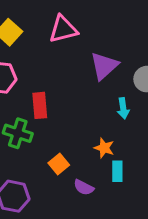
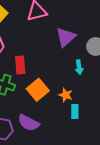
orange square: (59, 164) -> (38, 90), moved, size x1.5
purple semicircle: (84, 187) -> (29, 123), moved, size x1.5

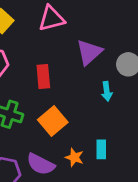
red rectangle: (20, 65) -> (43, 76), moved
orange star: (66, 95) -> (74, 157), moved

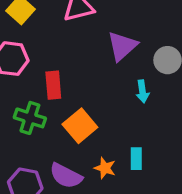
red rectangle: (43, 76) -> (53, 85), moved

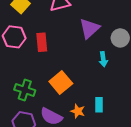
red rectangle: (53, 85) -> (42, 42), moved
green cross: (30, 118) -> (25, 90), moved

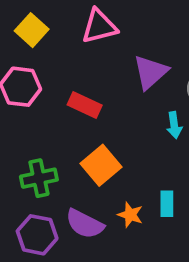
red rectangle: (42, 42) -> (85, 105), moved, turned -60
green cross: (25, 90) -> (39, 178), turned -30

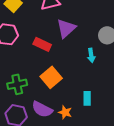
purple triangle: (150, 72) -> (66, 28), moved
orange star: (130, 215) -> (65, 112), moved

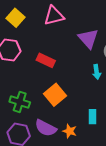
purple triangle: (66, 28) -> (88, 39), moved, turned -30
green cross: (17, 84) -> (20, 102), turned 30

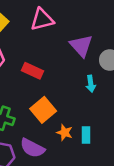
orange star: (70, 131) -> (65, 133), moved

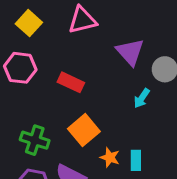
cyan arrow: (91, 84) -> (142, 98), turned 42

